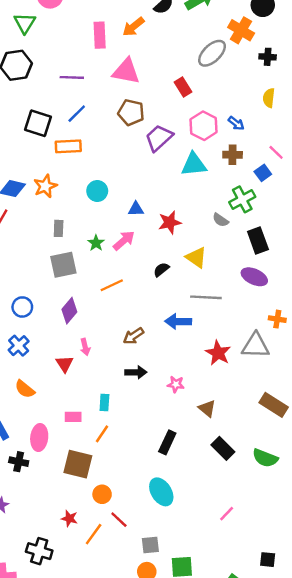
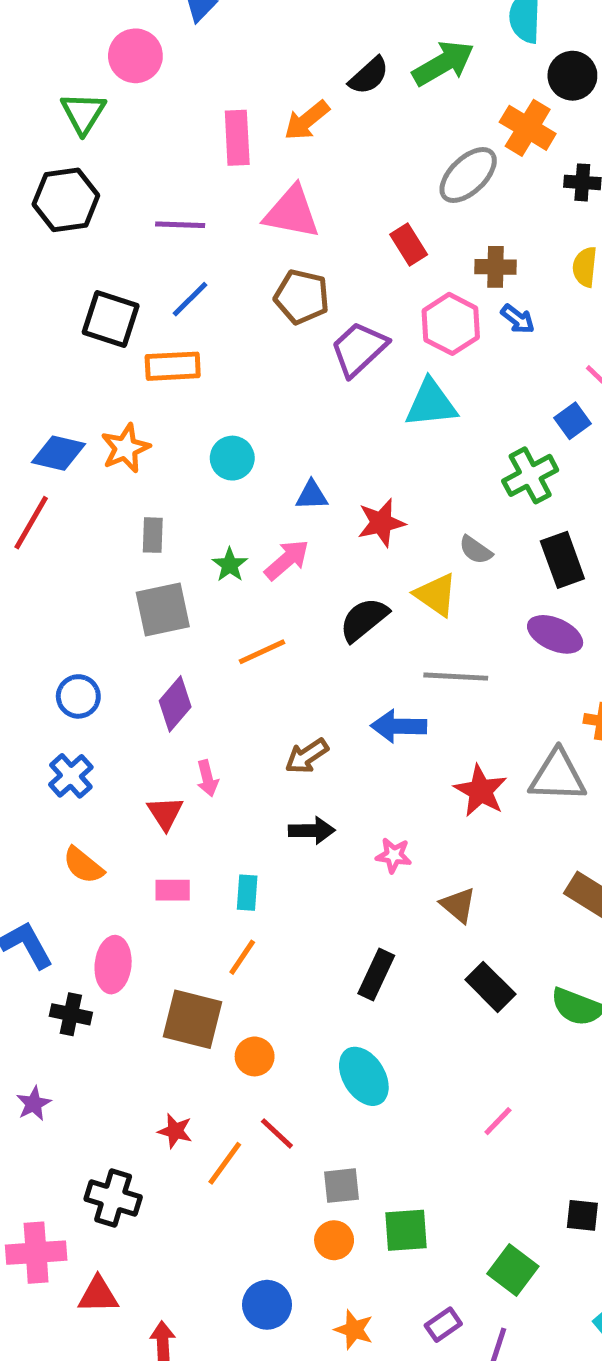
brown cross: (233, 155) -> (495, 267), moved
gray semicircle: (220, 220) -> (476, 550), moved
black semicircle: (161, 270) -> (364, 619), size x1.5
pink rectangle: (73, 417) -> (173, 890), moved
orange circle: (102, 494) -> (255, 1056), moved

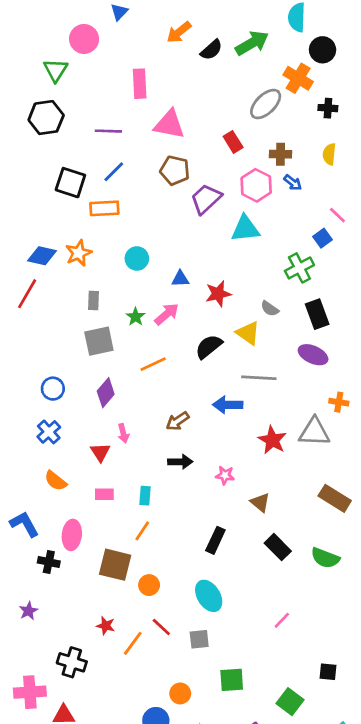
orange arrow: (307, 120) -> (179, 32), moved
gray square: (341, 1186) -> (199, 639), moved
orange circle: (334, 1240) -> (180, 693), moved

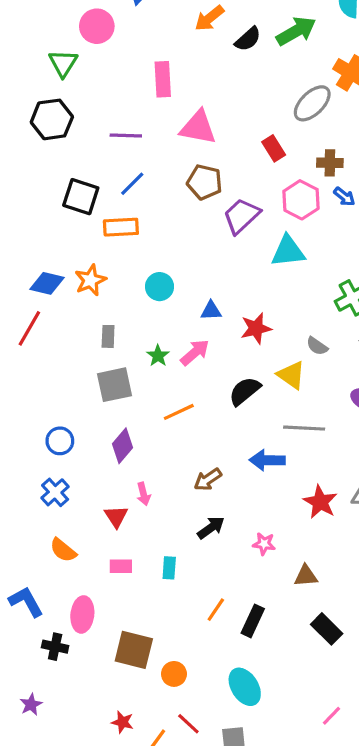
black arrow: (180, 462) -> (211, 528), turned -35
brown triangle: (260, 502) -> (306, 576), turned -45
orange line: (142, 531) -> (216, 610), moved

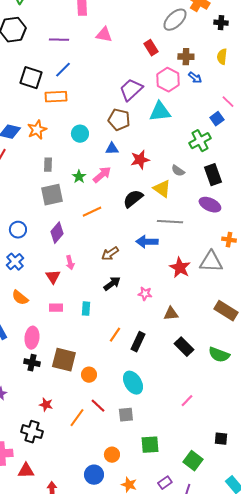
pink triangle: (198, 127) -> (104, 35), size x0.7
brown pentagon: (205, 182) -> (119, 120), moved
black cross: (55, 647) -> (32, 363), moved
red star: (123, 722) -> (46, 405), moved

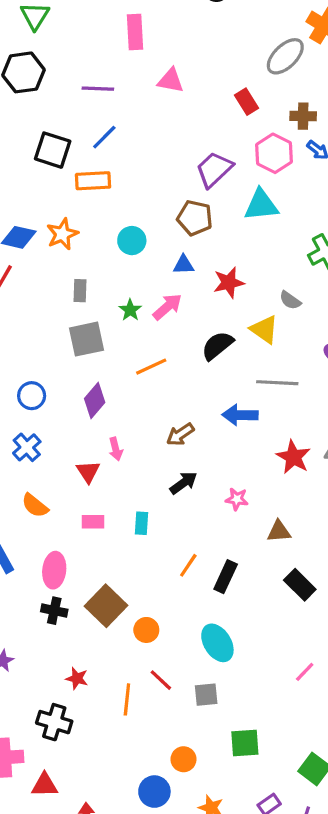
brown square: (64, 360) -> (106, 606), turned 30
orange line: (77, 418) -> (127, 699), turned -30

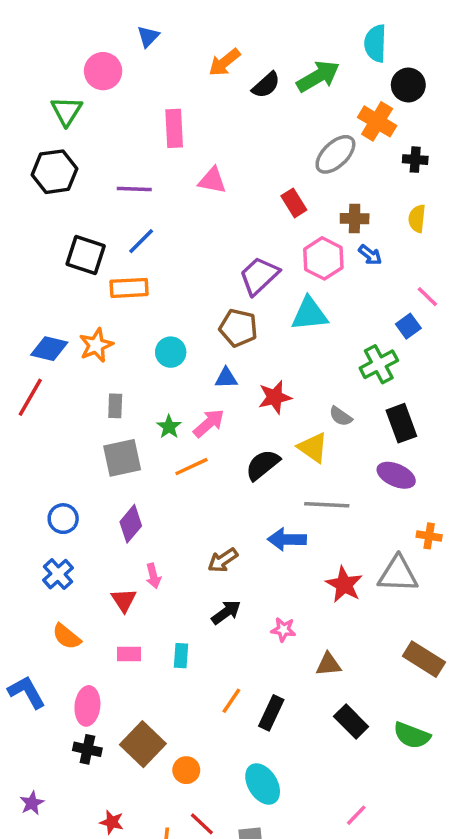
orange line: (151, 367) -> (191, 467), moved

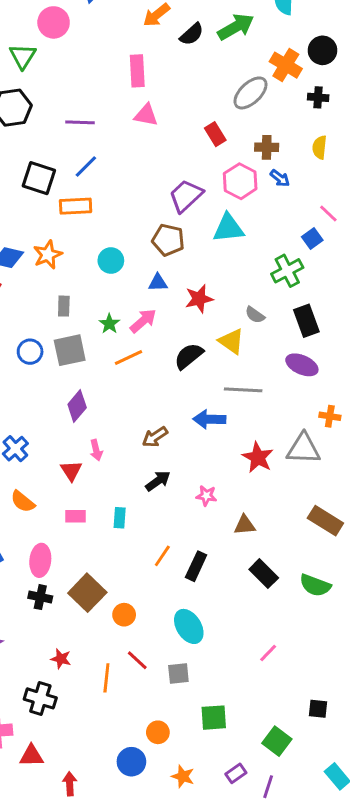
black circle: (408, 85) -> (322, 50), moved
pink rectangle: (174, 128) -> (137, 71), moved
blue circle: (63, 519) -> (30, 352), moved

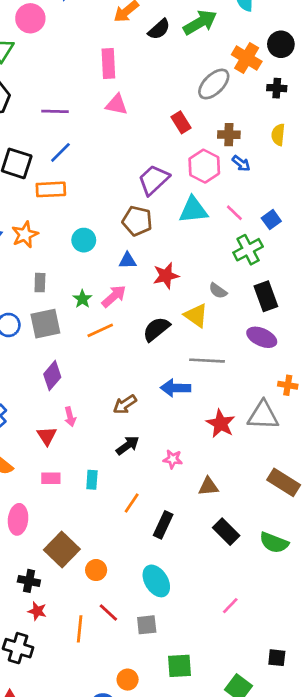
pink line: (328, 213) -> (234, 213), moved
orange line: (162, 556) -> (132, 503), moved
black cross: (40, 597) -> (29, 581), moved

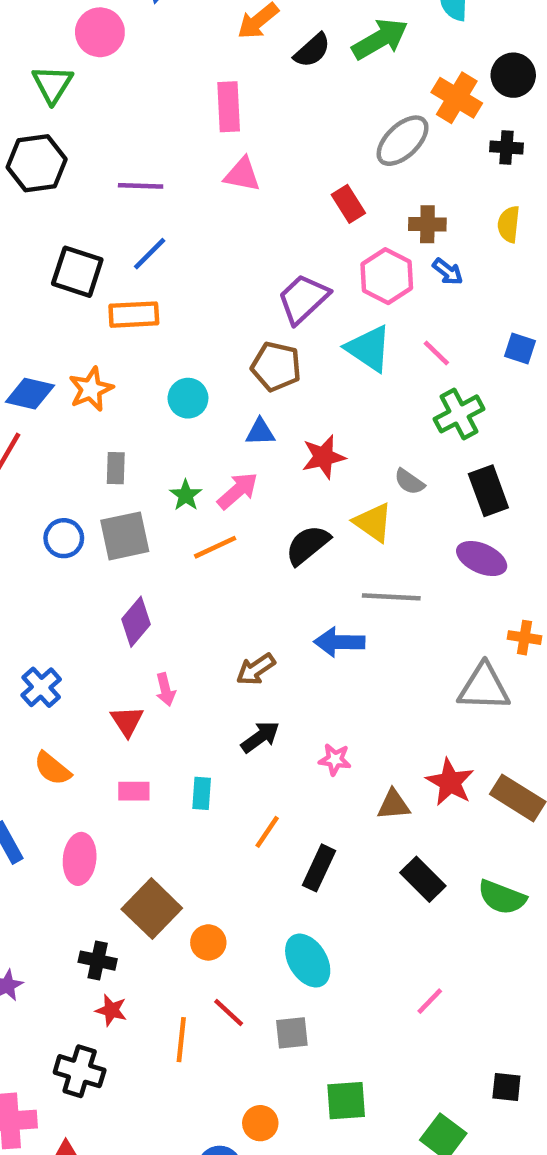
cyan triangle: (193, 210) -> (369, 348), turned 40
blue square: (271, 220) -> (520, 348), moved, turned -36
red star: (221, 424) -> (450, 782), moved

